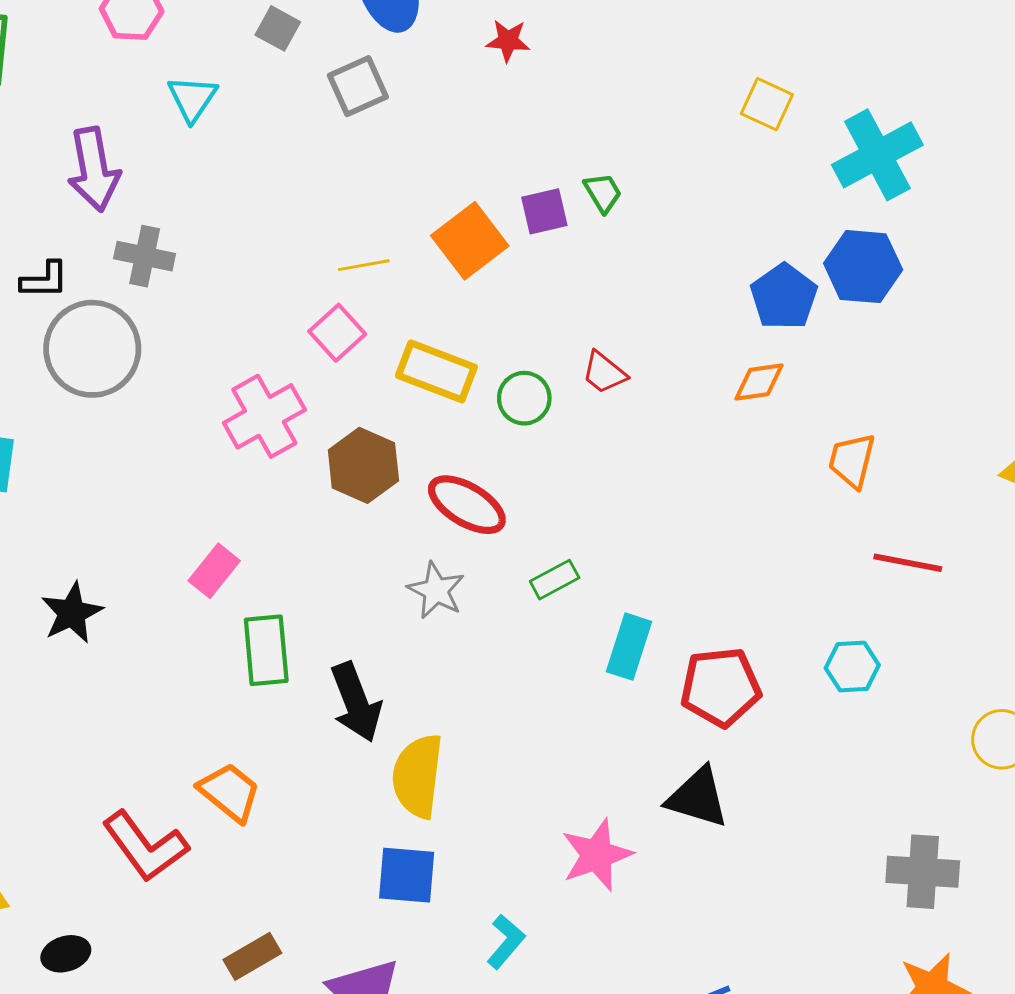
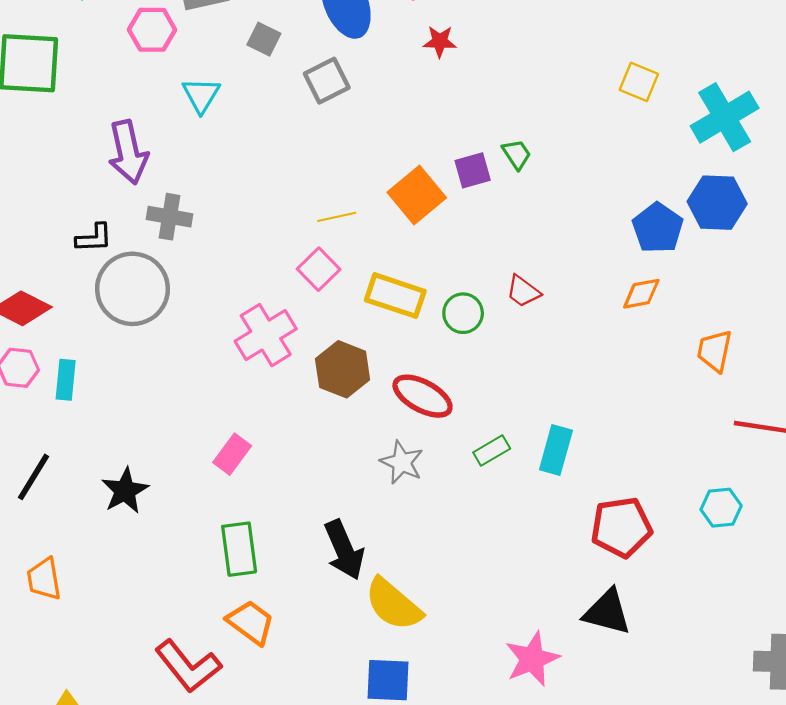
cyan rectangle: (629, 647) -> (556, 450), moved
green rectangle: (266, 650) -> (239, 549), moved
yellow semicircle: (418, 776) -> (393, 604), turned -54

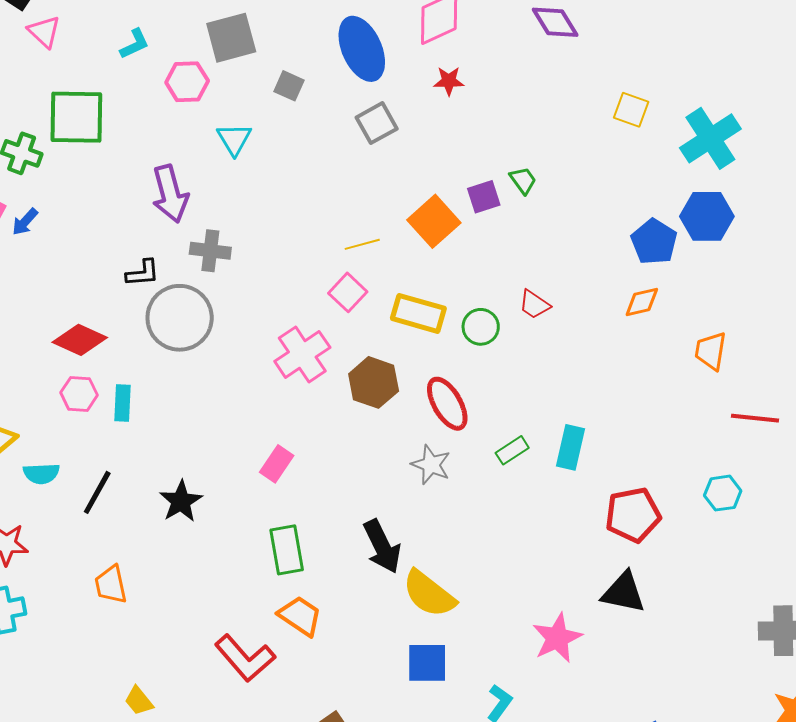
gray square: (327, 81) -> (377, 123), moved
red ellipse: (423, 396) -> (447, 404), turned 34

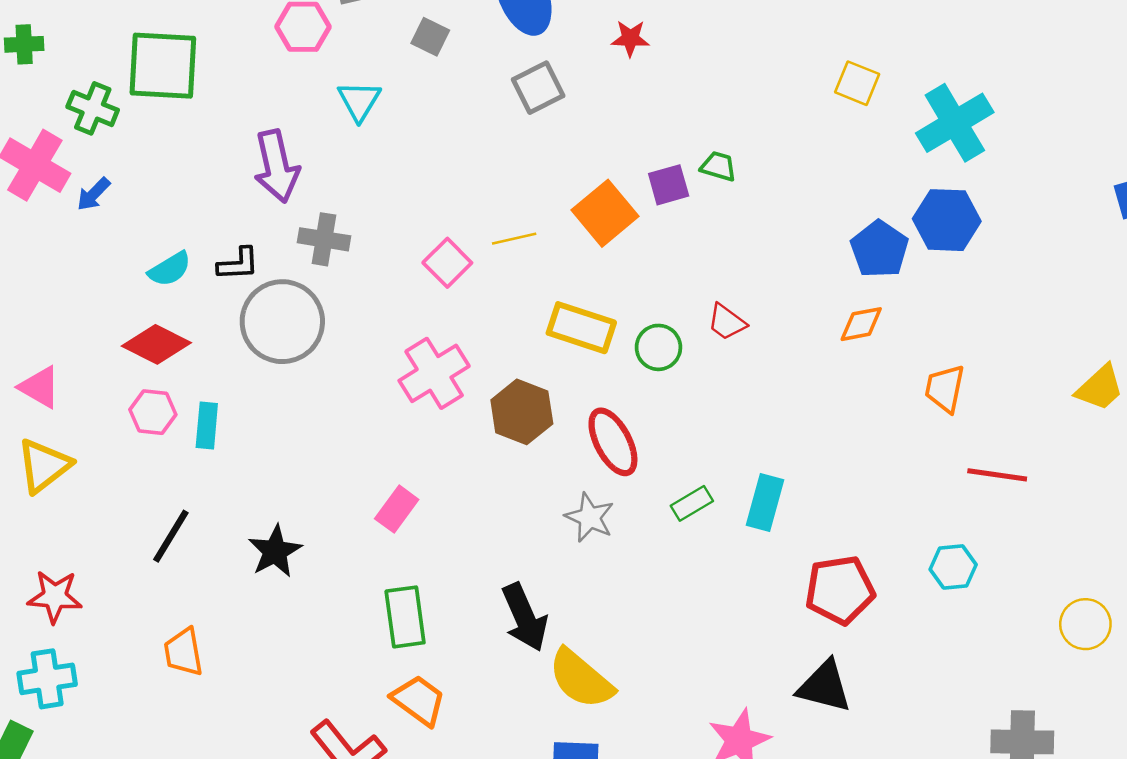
green trapezoid: (523, 180) -> (718, 166), turned -40
pink square: (348, 292) -> (447, 263), moved
cyan semicircle: (41, 474) -> (170, 269), moved, turned -30

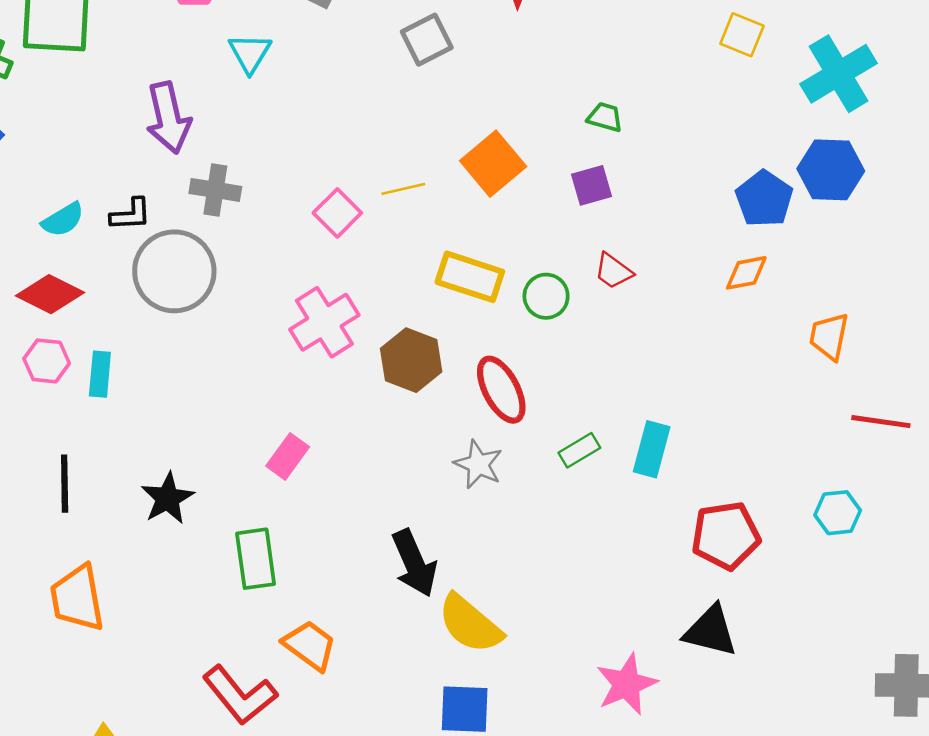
purple square: (669, 185) -> (591, 185), moved
black line: (171, 536) -> (65, 484), turned -32
green rectangle: (405, 617) -> (256, 559), moved
orange trapezoid: (183, 652) -> (77, 598), size x1.4

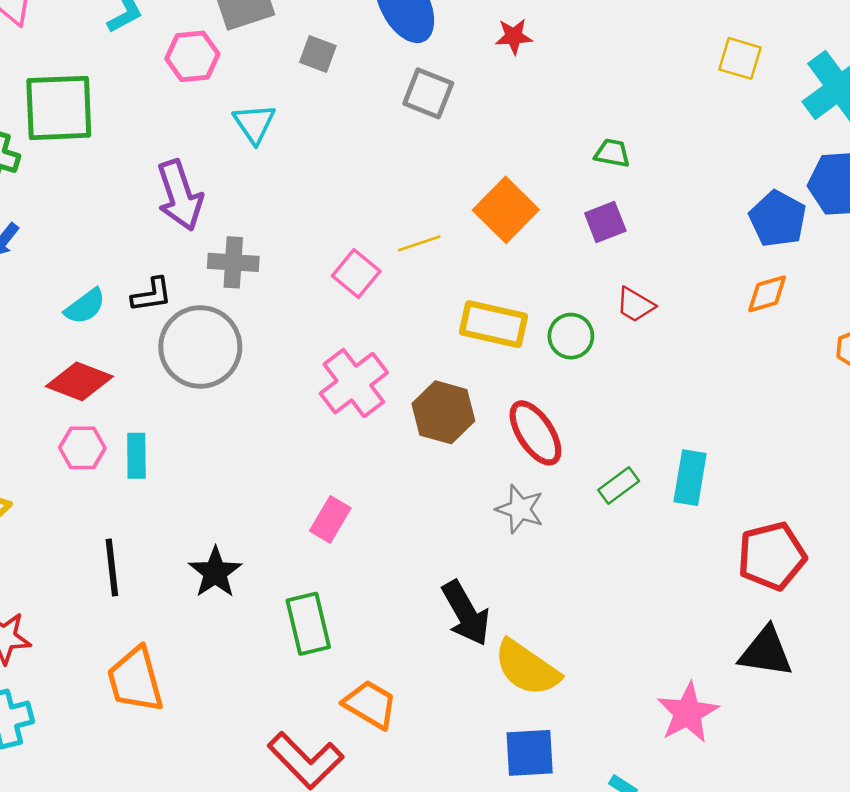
gray square: (427, 40) -> (428, 93), turned -36

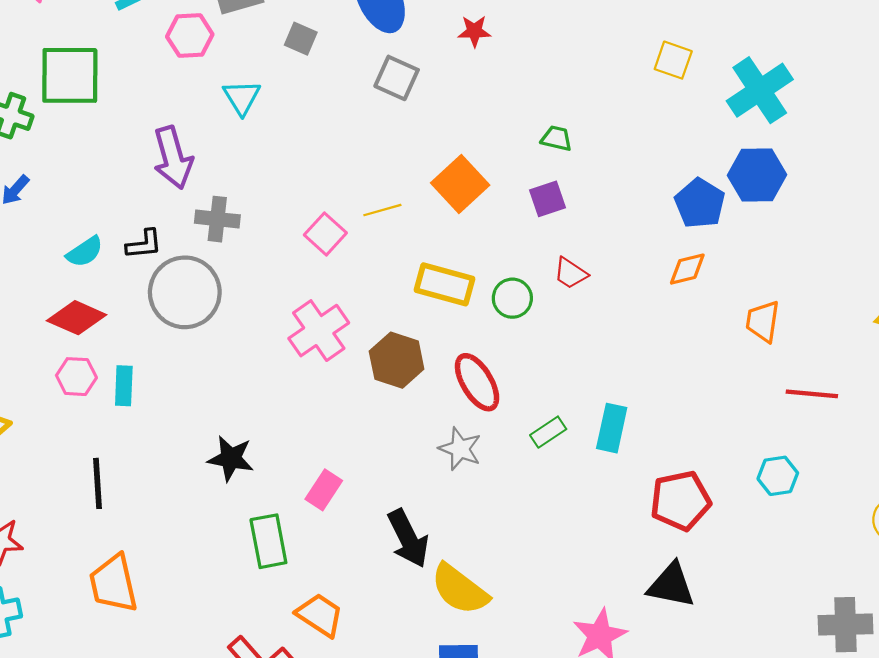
pink rectangle: (330, 519) -> (324, 490), moved
black star: (215, 572) -> (231, 458), moved, turned -30

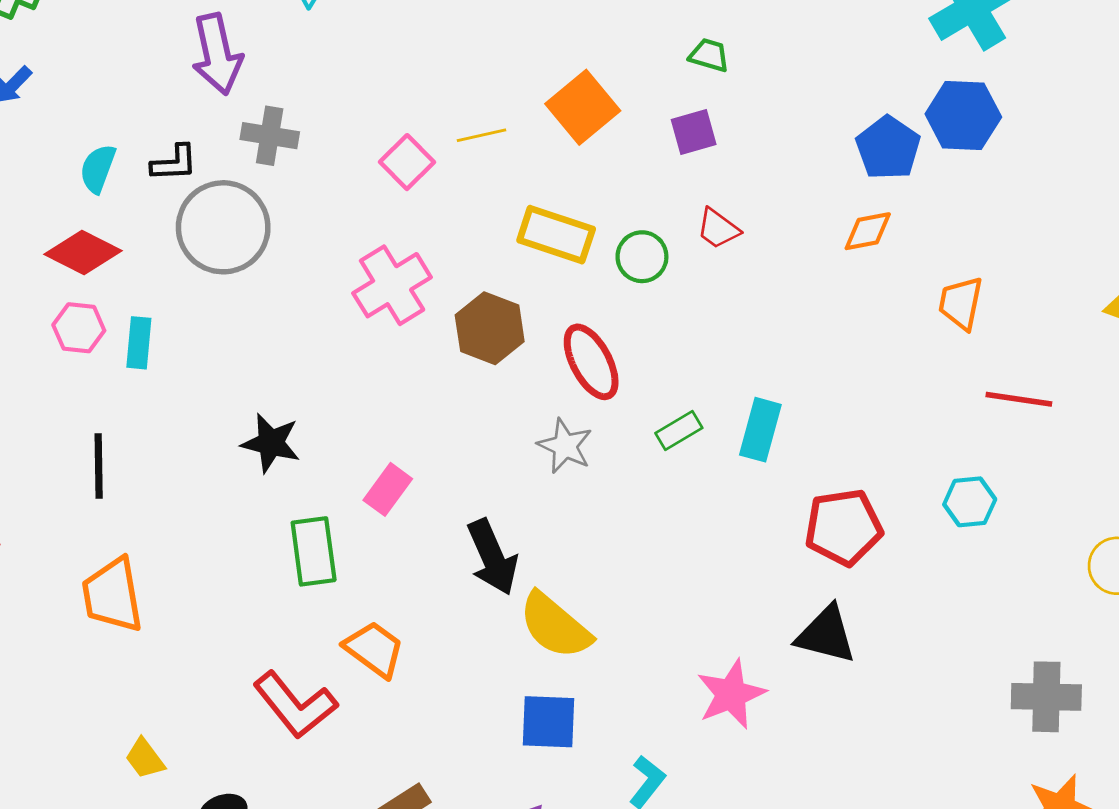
cyan semicircle: (85, 252) -> (98, 169), turned 141

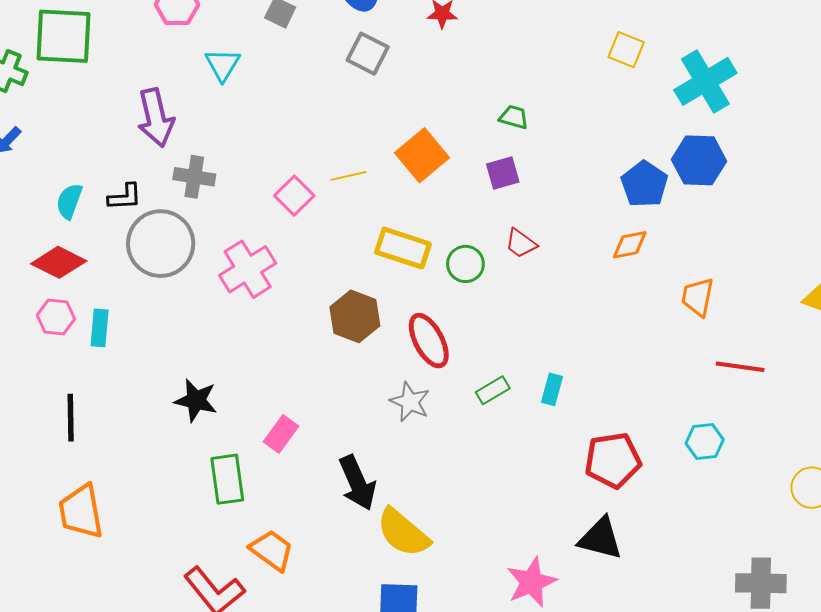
pink cross: (392, 285) -> (248, 269), moved
cyan rectangle: (760, 430) -> (552, 389), size x0.7

